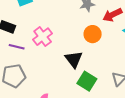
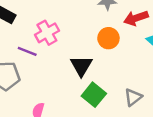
purple line: (17, 47) -> (27, 51), moved

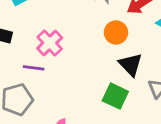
black triangle: (81, 66) -> (131, 65), moved

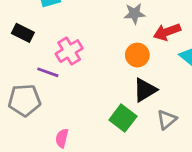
black triangle: (131, 65) -> (145, 90), turned 30

